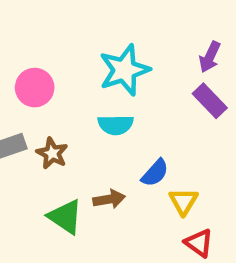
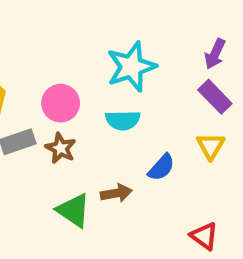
pink circle: (35, 88) -> (61, 103), moved
yellow triangle: (183, 201) -> (211, 146), moved

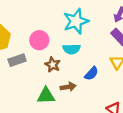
brown star: (61, 148) -> (53, 65), moved
green triangle: (73, 210) -> (46, 96), turned -36

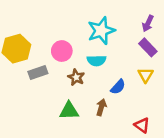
brown arrow: (68, 87) -> (101, 107), moved, turned -64

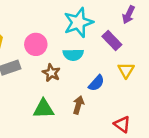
purple rectangle: (148, 47) -> (112, 41), moved

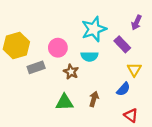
blue semicircle: (96, 83) -> (123, 89), moved

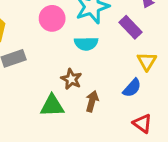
pink circle: (58, 48) -> (52, 18), moved
brown star: (71, 72) -> (71, 79), moved

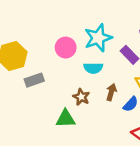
brown arrow: (92, 101) -> (111, 92), moved

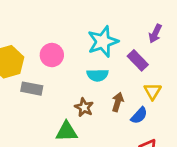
pink circle: (66, 48) -> (52, 55), moved
gray rectangle: (34, 80) -> (32, 89), turned 30

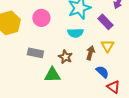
gray rectangle: (32, 89) -> (35, 53), moved
yellow triangle: (153, 91) -> (107, 46), moved
blue semicircle: (139, 115) -> (102, 72), moved, turned -88

